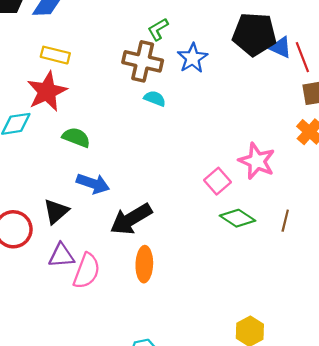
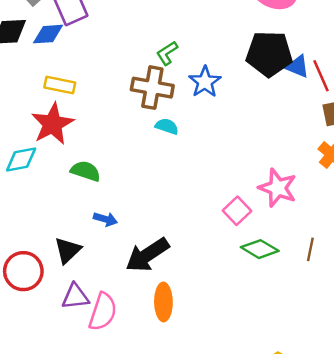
blue arrow: (93, 184) -> (105, 219), size x0.7

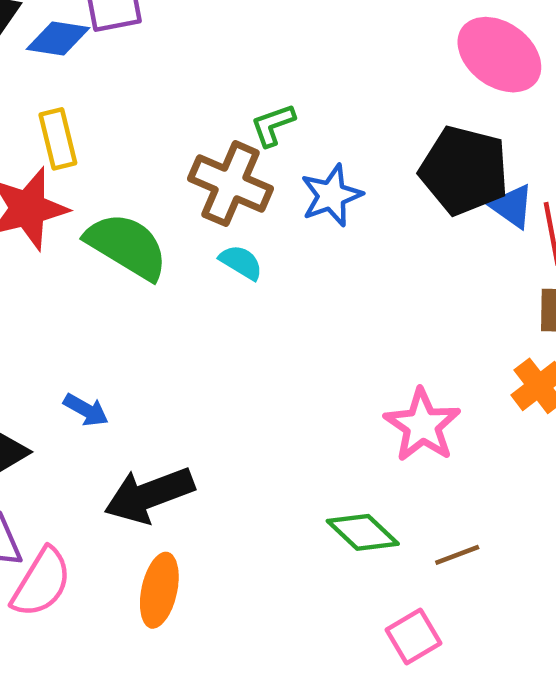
yellow rectangle: (60, 85) -> (58, 139), turned 52
green semicircle: (86, 171) -> (127, 246), moved, size x1.5
pink square: (237, 211) -> (413, 637), moved
brown line: (310, 249) -> (457, 555), turned 45

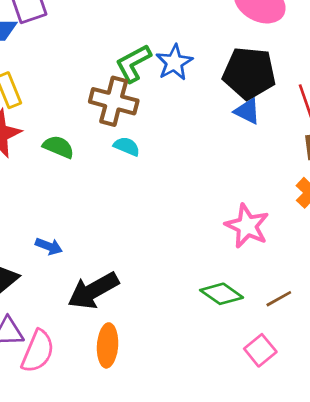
green L-shape: (273, 125) -> (133, 63), size x1.4
blue star: (331, 195) -> (174, 62), moved
blue triangle: (512, 206) -> (247, 111), moved
green semicircle: (127, 246) -> (58, 147), size x0.6

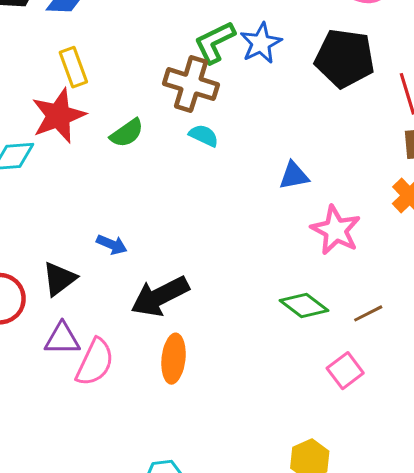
blue triangle: (247, 111) -> (294, 176), moved, turned -40
green semicircle: (58, 147) -> (127, 133), turned 120

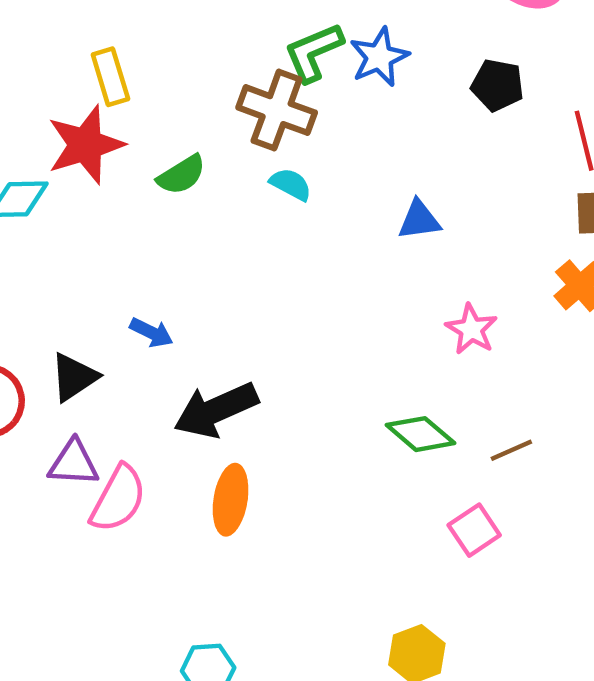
black pentagon: (345, 58) -> (497, 85), size x0.6
blue triangle: (294, 176) -> (419, 220), moved
pink star: (336, 230) -> (471, 329), size x0.7

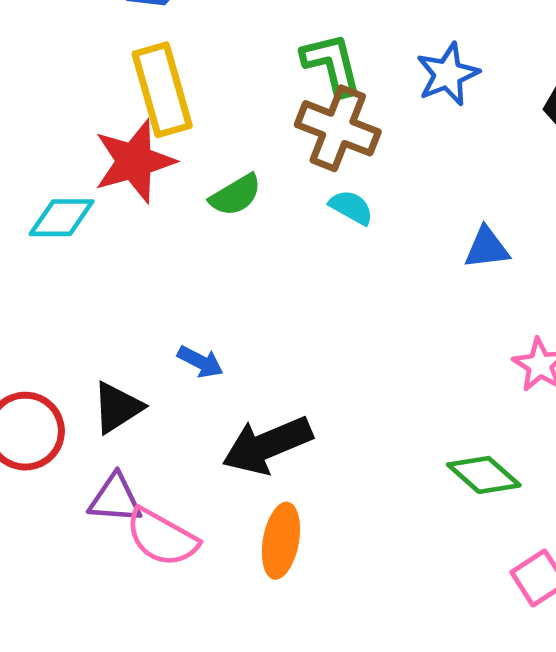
green L-shape: (314, 52) -> (332, 64), moved, turned 98
yellow rectangle: (110, 77) -> (162, 90), size x1.5
pink semicircle: (118, 499) -> (162, 537), turned 90

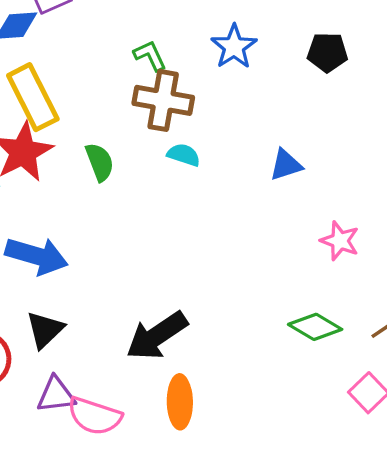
green L-shape: (332, 64) -> (150, 56), size x0.7
green semicircle: (236, 195) -> (100, 162), turned -69
blue arrow: (200, 362) -> (37, 256), moved, size x1.8

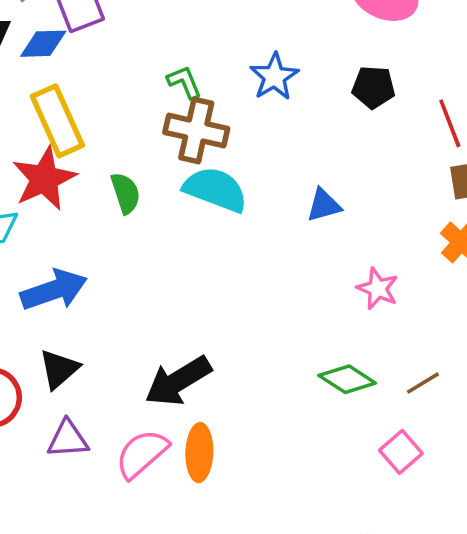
cyan semicircle: (184, 155) -> (215, 189), size x1.8
blue arrow: (37, 256) -> (54, 290), turned -38
pink semicircle: (95, 416) -> (142, 454), moved, turned 118

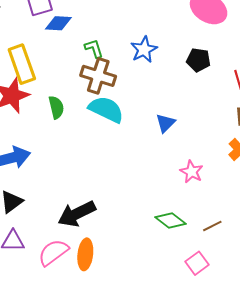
blue diamond: (43, 44) -> (58, 23), moved
blue triangle: (324, 205) -> (165, 123), turned -35

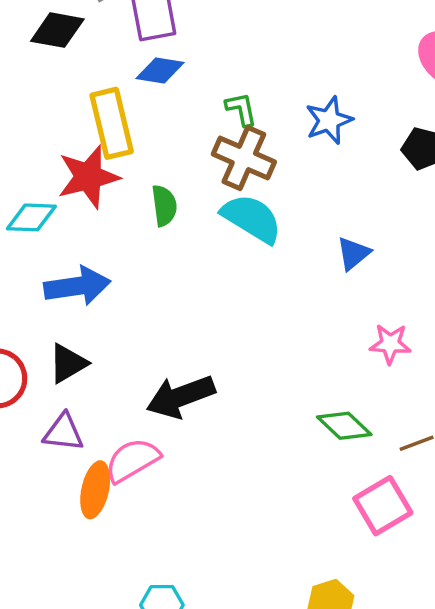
blue diamond: (58, 23) -> (160, 70), moved
pink star: (192, 172) -> (390, 344), turned -30
orange ellipse: (85, 254) -> (95, 490), moved
pink square: (197, 263) -> (383, 506), size x1.4

